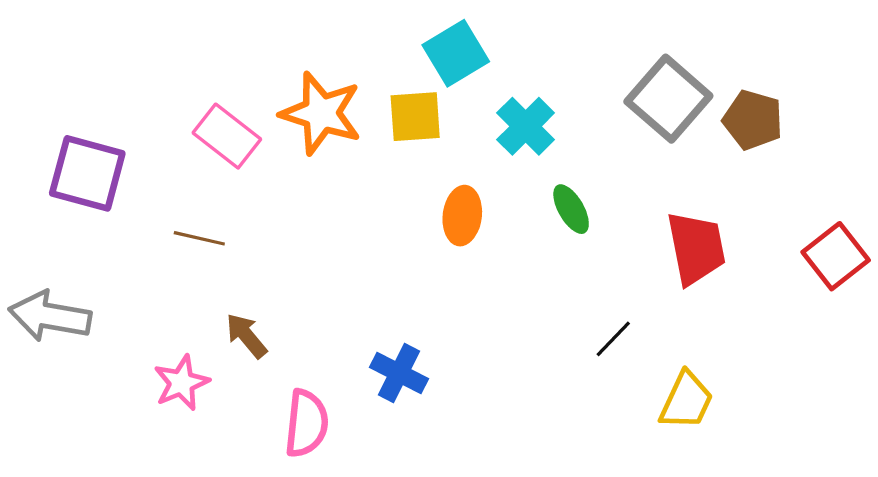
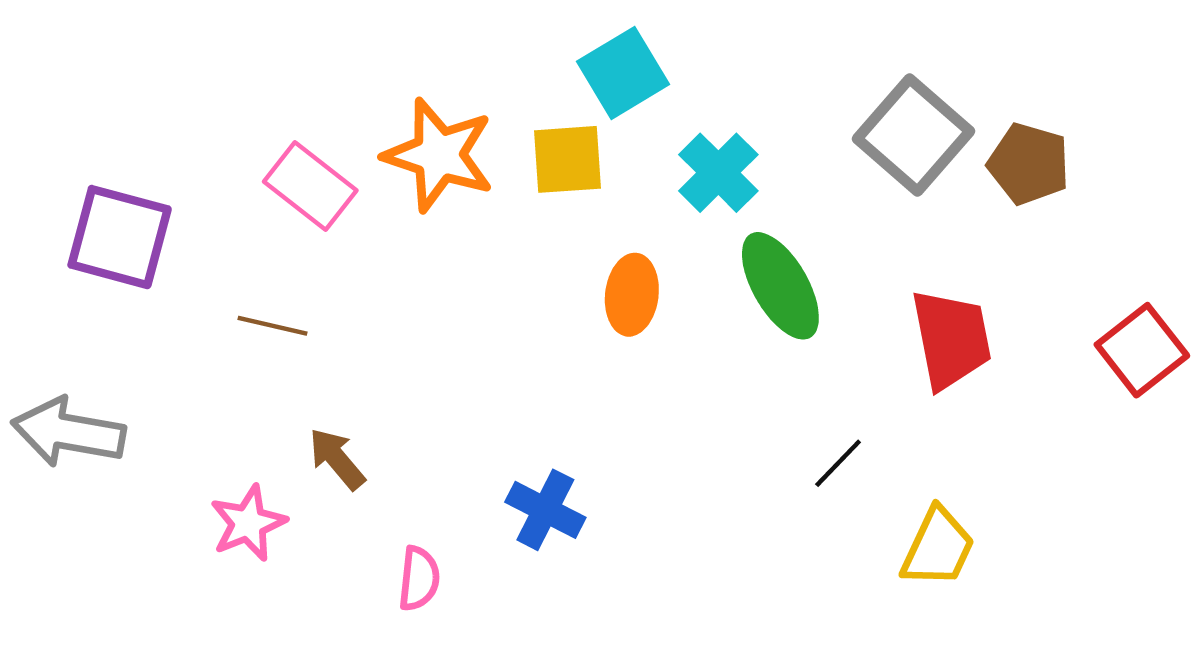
green ellipse: (571, 209) -> (780, 286), size x1.6
pink semicircle: (306, 423) -> (419, 579), size x0.7

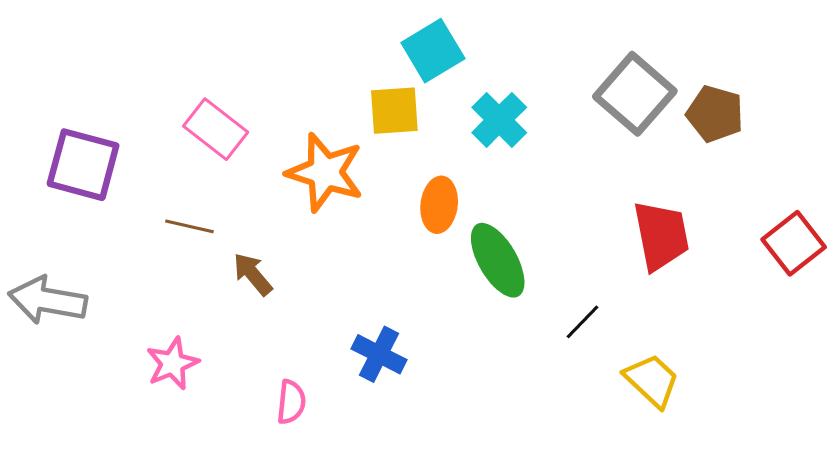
orange star: (439, 155) -> (325, 172), moved
green ellipse: (780, 286) -> (498, 260), moved
brown arrow: (337, 459) -> (253, 274), moved
yellow trapezoid: (938, 548) -> (652, 380), turned -72

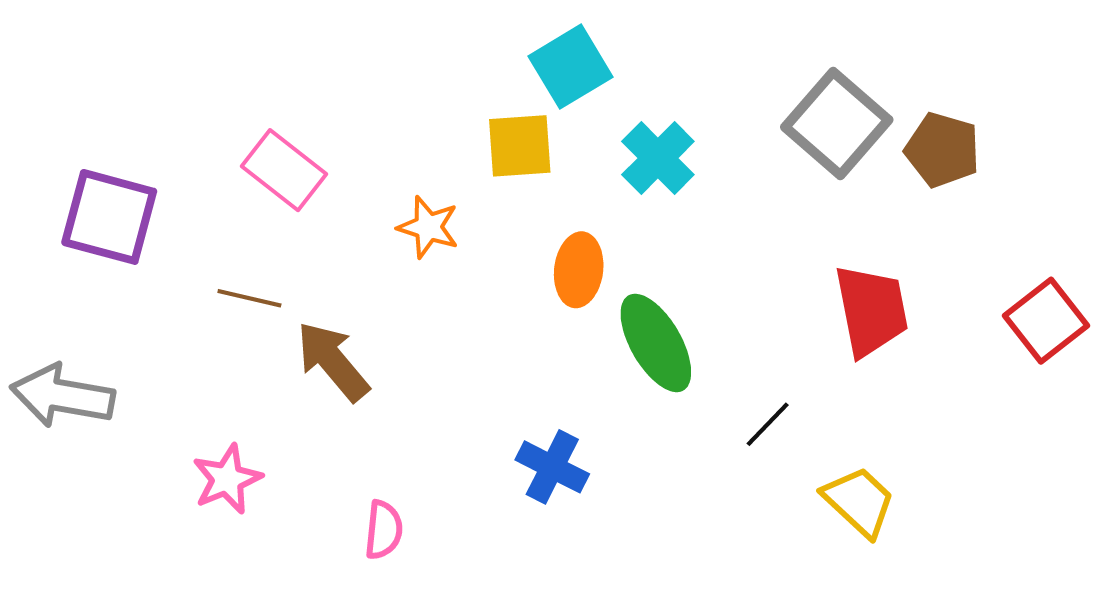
orange star: (325, 172) -> (428, 227), size x0.6
brown arrow: (253, 274) -> (333, 361), size x1.4
blue cross: (379, 354) -> (552, 467), moved

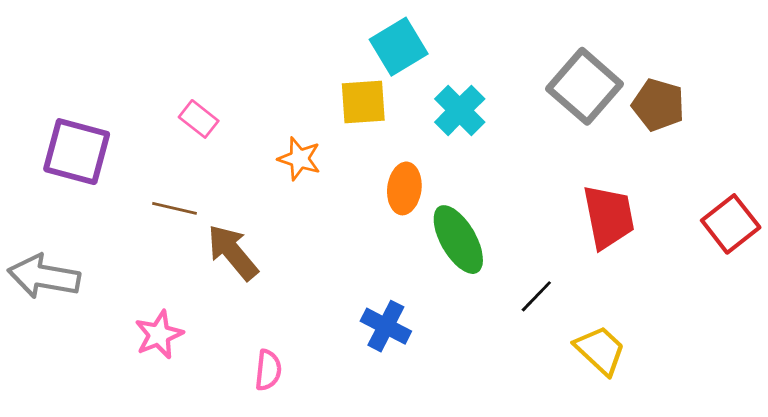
pink rectangle: (284, 170) -> (199, 119), size x0.7

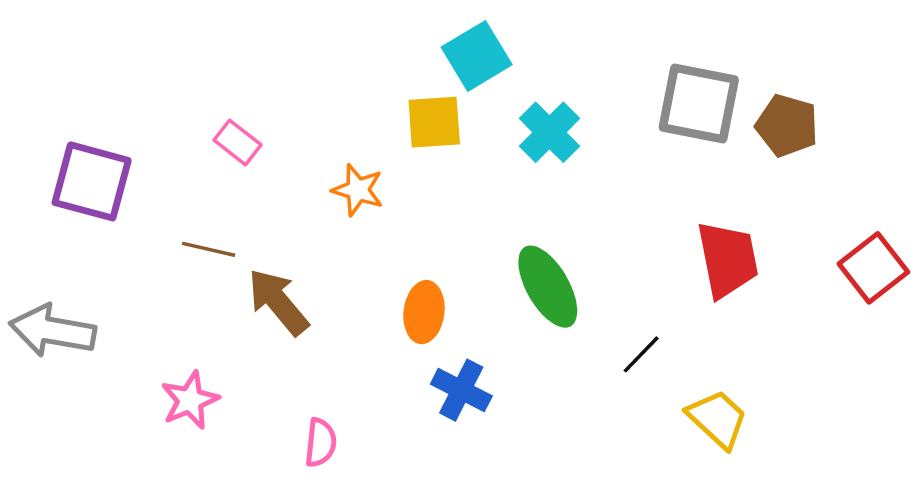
gray square: (585, 86) -> (699, 103), turned -30
orange ellipse: (404, 188) -> (424, 312), moved

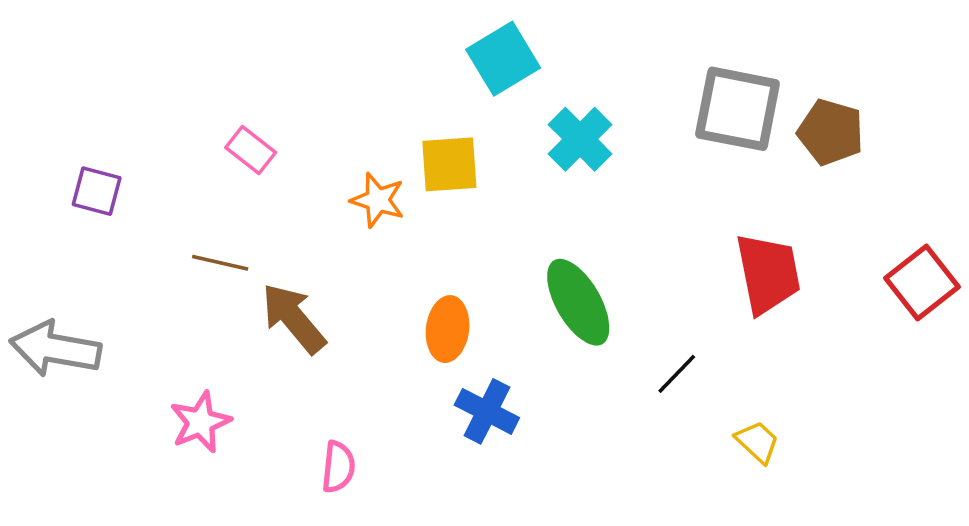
yellow square: (434, 122) -> (449, 164), moved
purple square: (92, 181) -> (97, 191), size x0.6
yellow trapezoid: (717, 419) -> (757, 442), size x0.7

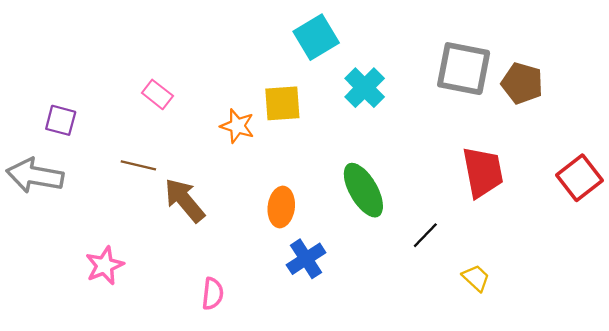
gray arrow: (55, 349) -> (35, 175), moved
blue cross: (487, 411) -> (306, 259), turned 30
pink star: (200, 422) -> (105, 266), moved

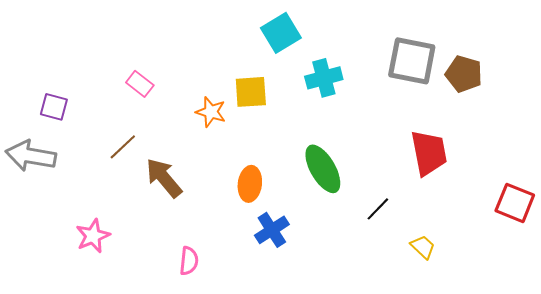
cyan cross: (365, 88) -> (324, 78), turned 30
brown line: (138, 165) -> (123, 147), turned -56
red square: (579, 178) -> (515, 203), moved, turned -30

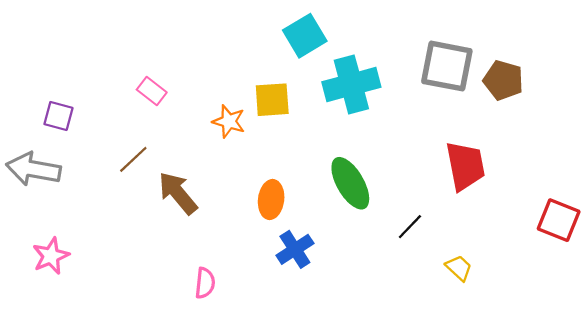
cyan cross: (324, 78) -> (351, 85), size x1.4
pink star: (93, 236) -> (51, 256), moved

